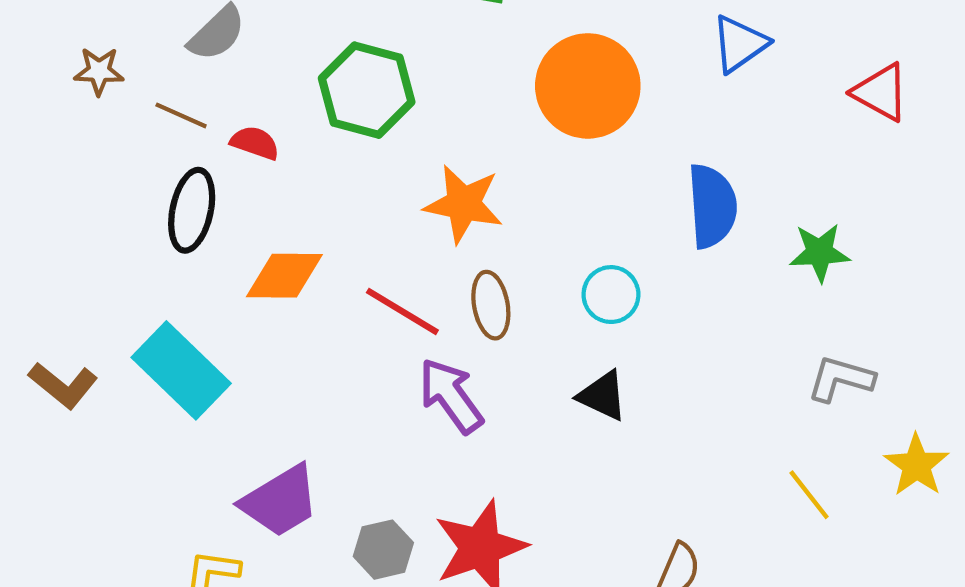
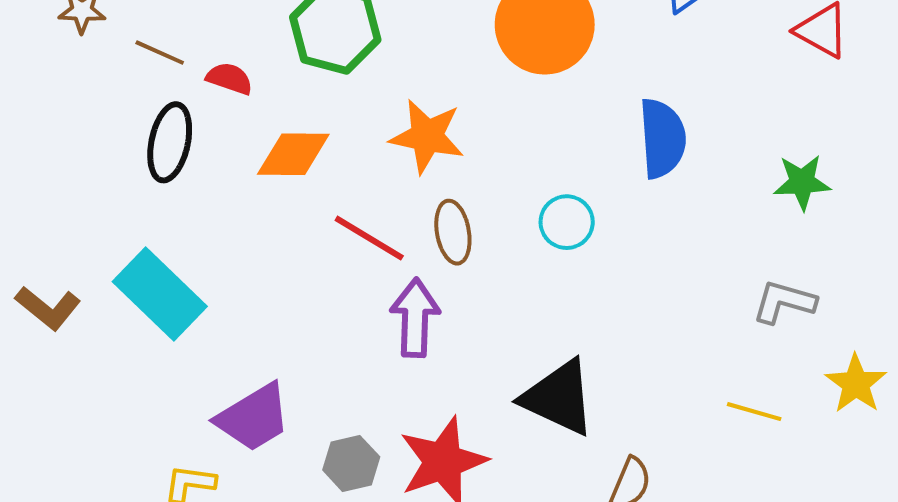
green star: (820, 252) -> (802, 182), moved
orange diamond: (284, 276) -> (293, 154), moved
purple arrow: (451, 396) -> (415, 318), turned 38
black triangle: (603, 396) -> (559, 398), moved, size x1.6
yellow line: (809, 495) -> (754, 412), turned -36

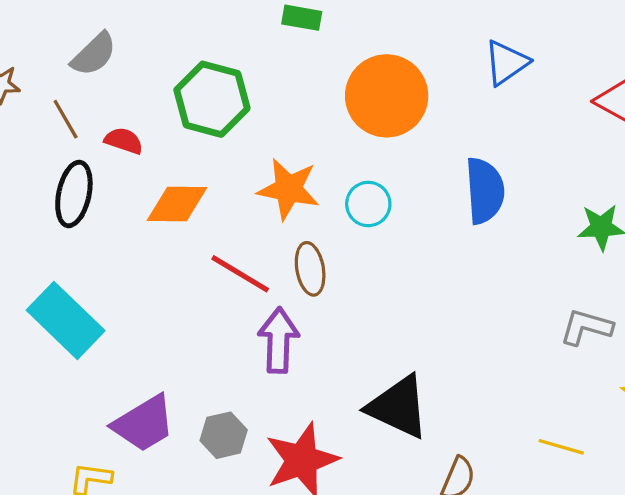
brown line: (160, 53) -> (66, 119), turned 36
cyan circle: (567, 222) -> (368, 204), moved
yellow line: (754, 412) -> (561, 447), moved
gray hexagon: (351, 463) -> (224, 435), moved

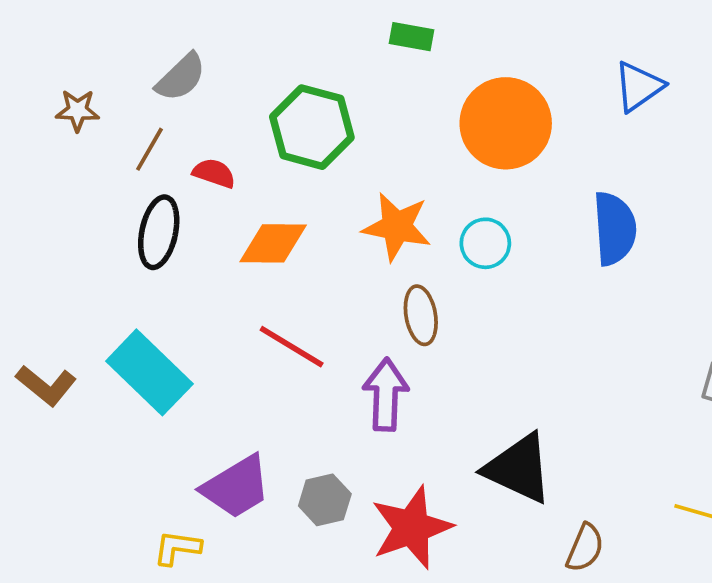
brown line: (66, 119) -> (149, 149), turned 60
red line: (240, 274) -> (292, 347), moved

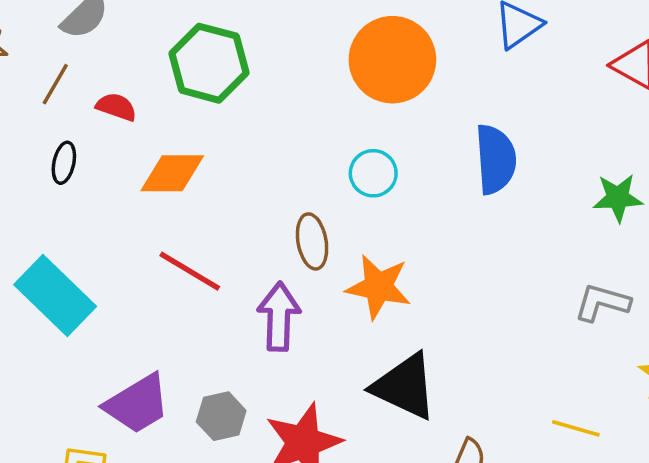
orange star: (397, 227) -> (378, 287), moved
black ellipse: (159, 232) -> (64, 163), size x0.6

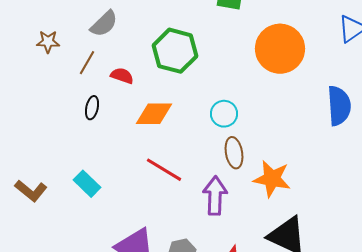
cyan circle: (373, 173) -> (224, 114), moved
cyan rectangle: (55, 296) -> (87, 184), size x0.6

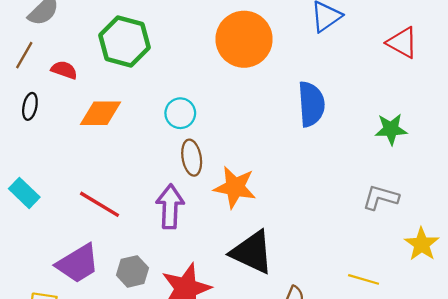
red line: (164, 170) -> (99, 204), moved

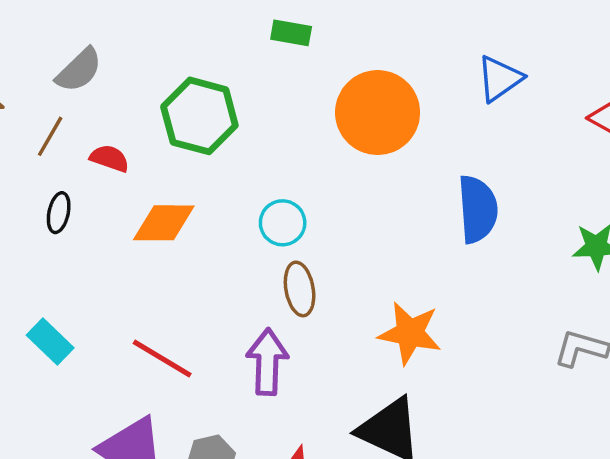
orange star: (235, 187) -> (410, 333), moved

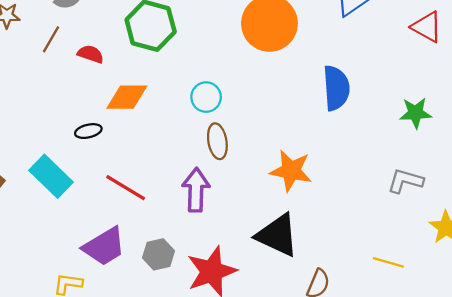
black ellipse: (59, 213) -> (88, 131), moved, turned 65
cyan rectangle: (50, 342) -> (51, 176), size x1.4

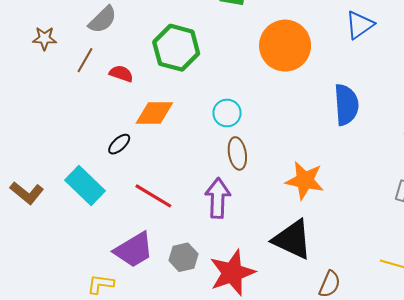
black ellipse: (88, 131) -> (119, 144), turned -30

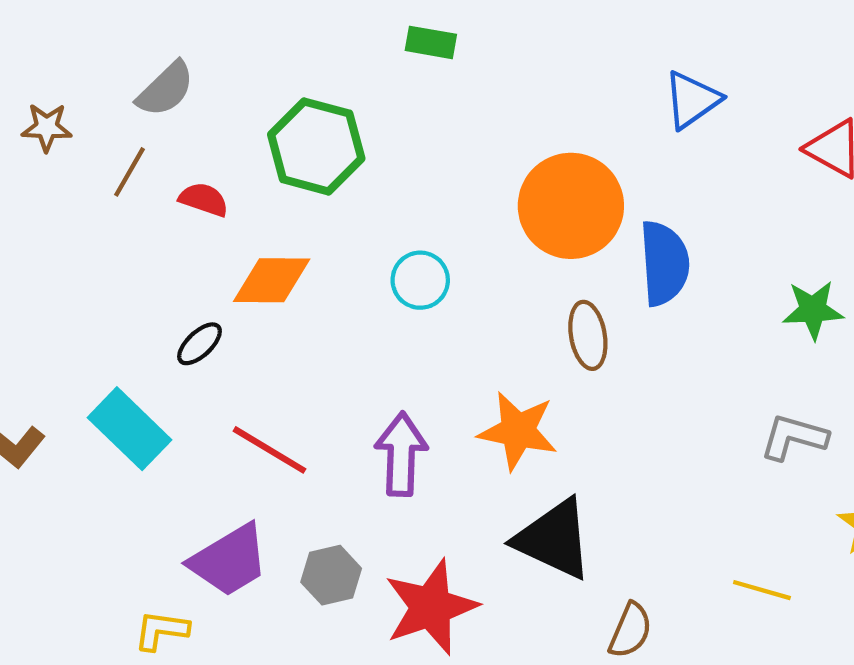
orange circle: (285, 46) -> (571, 206), moved
brown ellipse: (237, 153) -> (588, 335), moved
orange star: (305, 180) -> (518, 431), moved

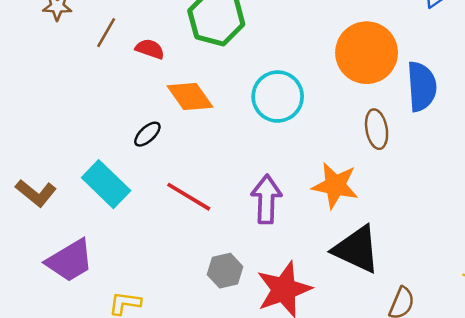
orange diamond: (272, 280) -> (190, 97), turned 54
cyan circle: (420, 280) -> (278, 97), size x1.5
purple trapezoid: (229, 560) -> (70, 261), moved

